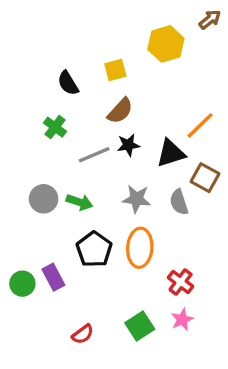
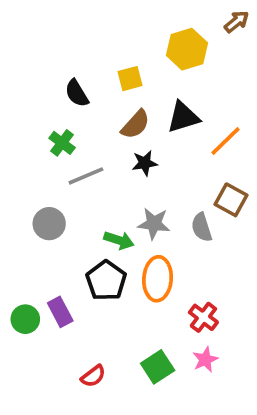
black triangle: (171, 153) -> (183, 117), moved
gray line: (94, 155) -> (86, 176), moved
green arrow: (79, 202) -> (119, 240), moved

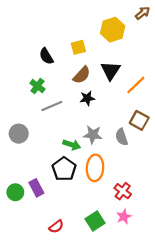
black triangle: (183, 117) -> (110, 71), turned -40
gray circle: (49, 224) -> (19, 134), moved

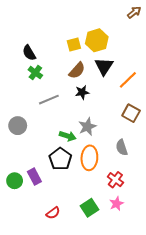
yellow hexagon: (113, 30) -> (97, 40), moved
black semicircle: (46, 56) -> (29, 53), moved
green cross: (37, 86) -> (35, 73), moved
gray star: (93, 135) -> (87, 127), turned -30
gray semicircle: (122, 137) -> (122, 147), moved

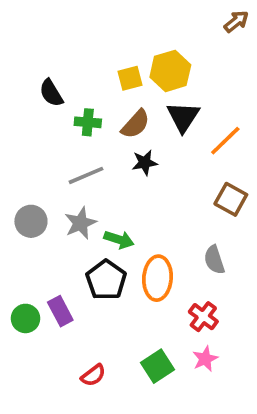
green cross: (35, 73) -> (88, 122), moved, turned -32
gray star: (87, 127) -> (80, 223), moved

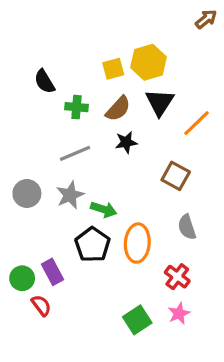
brown square: (231, 199) -> (176, 176), moved
red semicircle: (93, 375) -> (41, 305), moved, turned -90

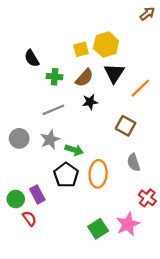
red cross: (177, 277) -> (147, 198), moved
pink star: (179, 313) -> (128, 224), size x1.5

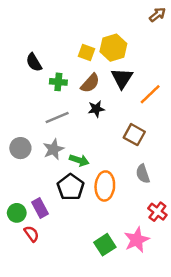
yellow square: (81, 49) -> (86, 53), turned 35

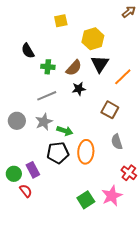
yellow square: (86, 53) -> (61, 21), moved, turned -32
black pentagon: (71, 187) -> (58, 153), turned 30

